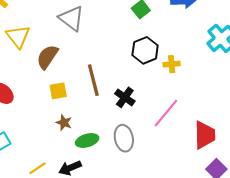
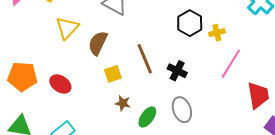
yellow triangle: (18, 37) -> (67, 28), turned 30
pink line: (166, 113) -> (231, 64), moved
green ellipse: (87, 140) -> (147, 117), turned -30

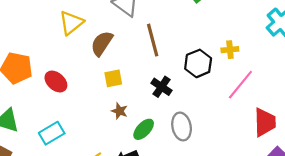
black hexagon: (190, 23) -> (198, 63), moved
brown line: (145, 59) -> (153, 40), moved
black cross: (177, 71) -> (162, 87), moved

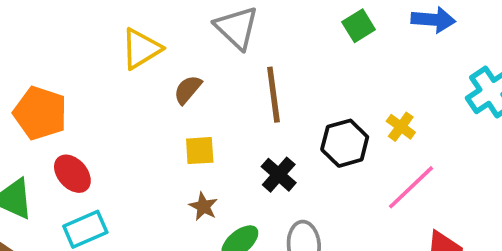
brown semicircle: (102, 43) -> (188, 90), size x0.7
yellow cross: (230, 50) -> (401, 127), turned 35
red ellipse: (56, 81) -> (72, 174), moved

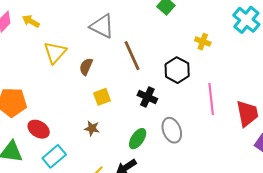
yellow cross: (401, 127) -> (203, 42), moved
pink line: (411, 187) -> (211, 99), moved, turned -36
brown star: (203, 206) -> (92, 128), moved

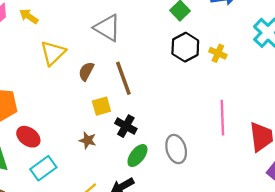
brown line: (132, 56) -> (123, 78), moved
black hexagon: (177, 70) -> (185, 47), moved
black cross: (147, 97) -> (126, 126), moved

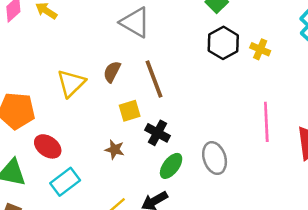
yellow triangle: (53, 53) -> (71, 83), moved

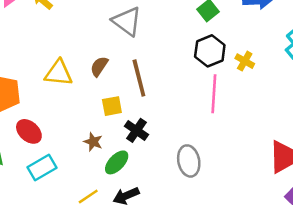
yellow triangle: (71, 83) -> (59, 73), turned 44
pink line: (266, 122) -> (214, 94), moved
green ellipse: (171, 166) -> (117, 162), moved

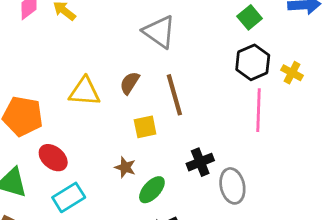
black cross: (136, 130) -> (200, 162), moved, turned 35

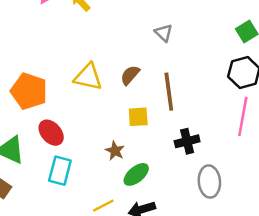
gray triangle: (159, 32) -> (163, 33), size x0.6
black cross: (200, 162) -> (187, 141), moved
cyan rectangle: (69, 197) -> (60, 171), turned -52

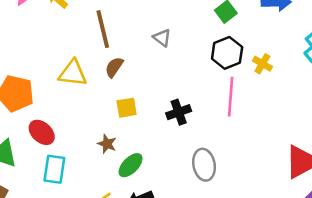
gray triangle: (163, 33) -> (162, 38), moved
brown line: (169, 92) -> (103, 29), moved
black cross: (187, 141) -> (179, 112), moved

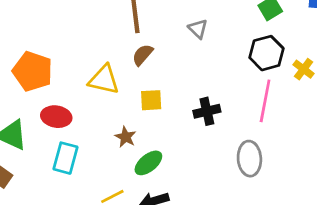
yellow triangle: (73, 73) -> (104, 80), moved
red ellipse: (42, 132) -> (56, 117), turned -40
gray ellipse: (204, 165) -> (249, 159), moved

